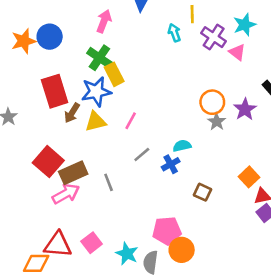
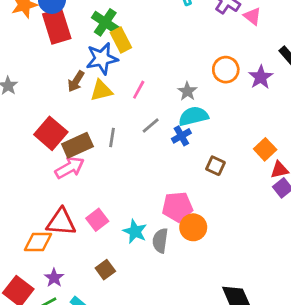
red rectangle: (55, 91) -> (57, 26), moved
gray star: (217, 122) -> (187, 91), moved
cyan semicircle: (182, 146) -> (193, 116), size x1.5
gray line: (109, 182) -> (112, 137), moved, turned 30

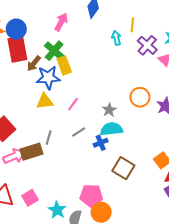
brown arrow: (76, 81) -> (34, 63), moved
brown rectangle: (77, 145) -> (31, 152), moved
brown square: (215, 166) -> (123, 168), size x1.5

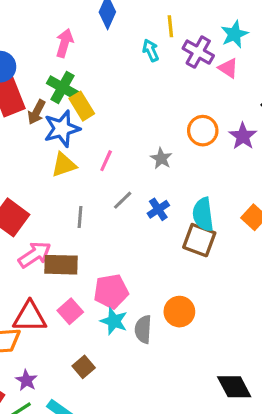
cyan semicircle: (111, 129) -> (203, 214), moved, turned -80
brown rectangle: (31, 152) -> (61, 265), moved, turned 30
pink pentagon: (91, 195) -> (111, 291), moved

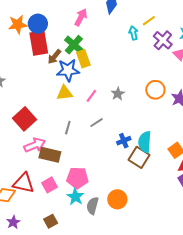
yellow line: (170, 26) -> (149, 21), turned 48
gray star: (161, 158) -> (118, 94), moved
blue cross: (158, 209) -> (124, 141), moved

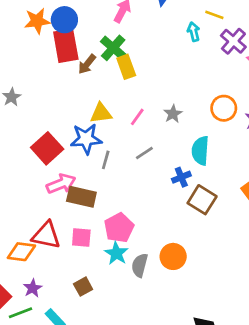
yellow line: (149, 21) -> (214, 15), turned 56
blue star: (68, 70) -> (86, 139), moved
cyan semicircle: (145, 142) -> (200, 151), moved
pink pentagon: (77, 178) -> (119, 228), turned -30
pink square: (50, 185) -> (81, 237), turned 35

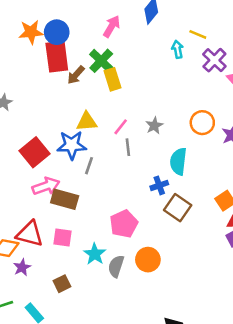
gray line: (144, 153) -> (128, 147), moved, turned -66
pink pentagon: (119, 228) -> (124, 224), moved
purple star: (33, 288) -> (22, 267), moved

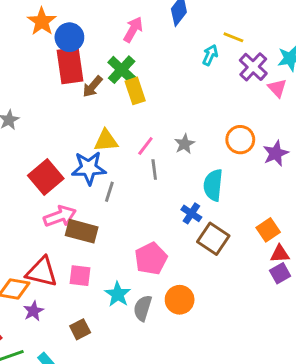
orange star: (31, 32) -> (42, 21), moved, turned -30
cyan arrow: (178, 49) -> (210, 55), turned 36
blue cross: (159, 185) -> (191, 213), turned -36

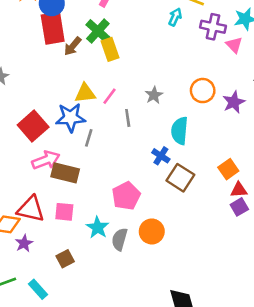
purple cross: (253, 67) -> (213, 27), turned -30
pink line: (145, 146) -> (110, 96), moved

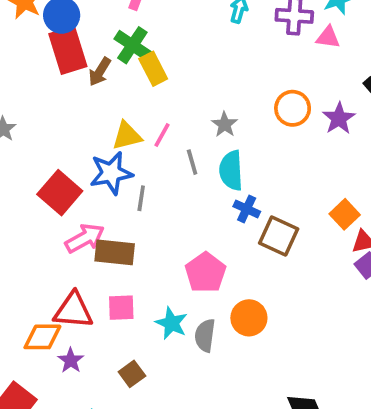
pink triangle: (234, 45) -> (328, 37), turned -30
cyan semicircle: (180, 131) -> (231, 171), moved

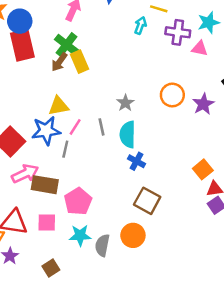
brown arrow: (100, 72) -> (59, 62), moved
pink line: (162, 135) -> (75, 127), moved
brown square: (279, 236) -> (147, 201), moved
pink pentagon: (206, 273) -> (78, 201), moved
cyan star: (171, 323) -> (80, 235), turned -30

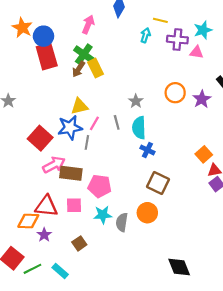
pink pentagon: (78, 201) -> (100, 186), turned -30

